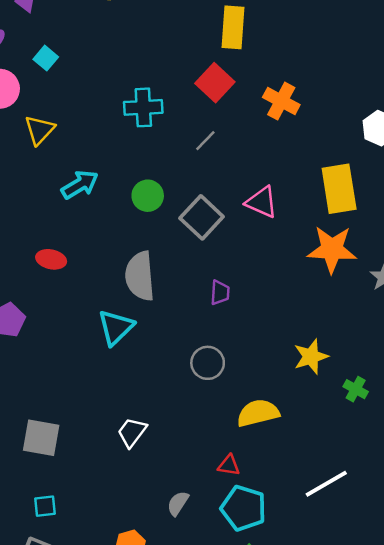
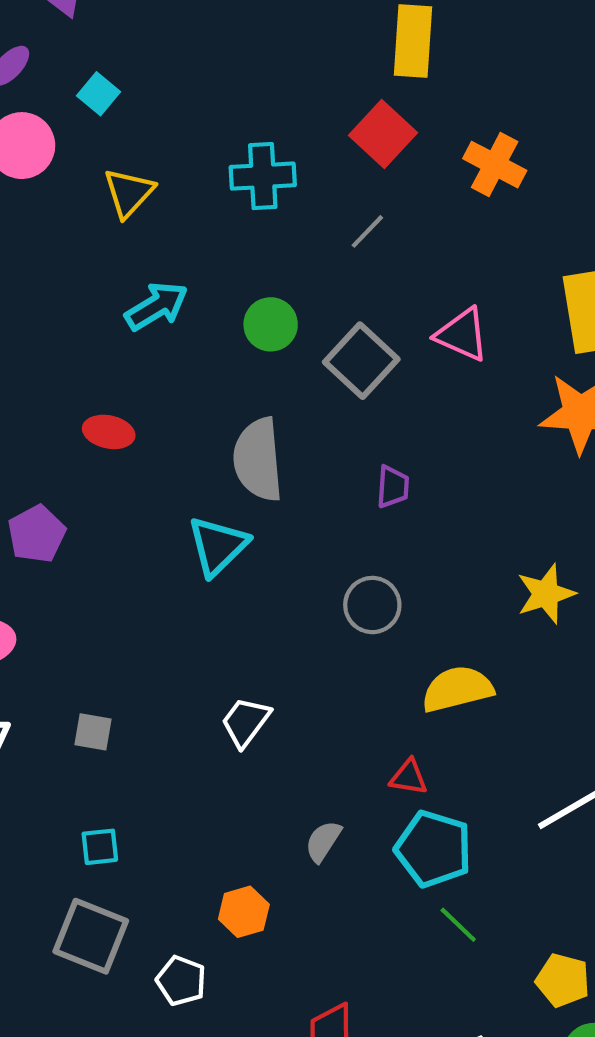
yellow triangle: (39, 130) -> (129, 193), moved
gray square: (41, 438) -> (93, 732), size x0.6

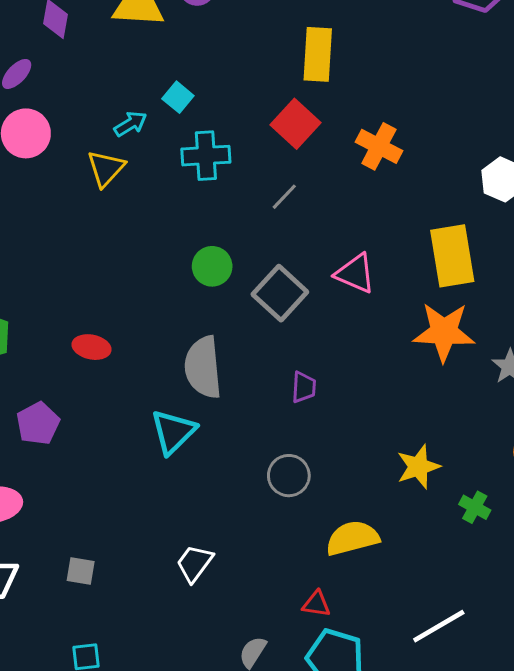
cyan square: (98, 94) -> (178, 97), moved
cyan arrow: (156, 306) -> (130, 124), moved, size x0.7

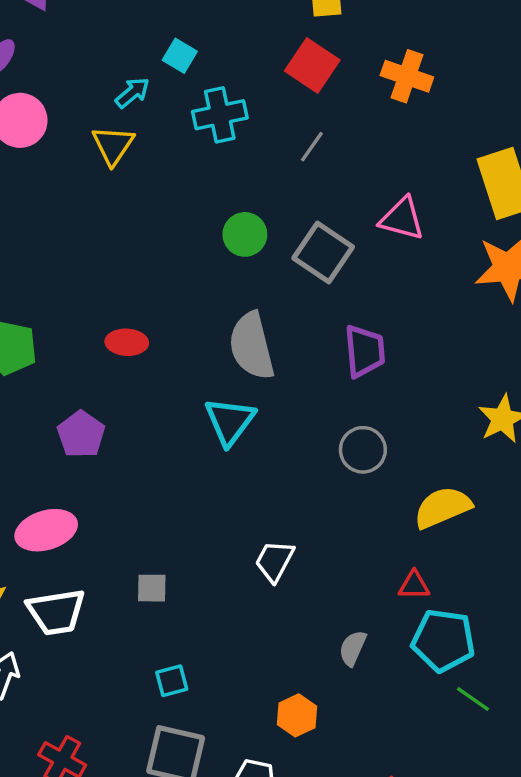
purple trapezoid: (304, 387) -> (365, 351), size x1.5

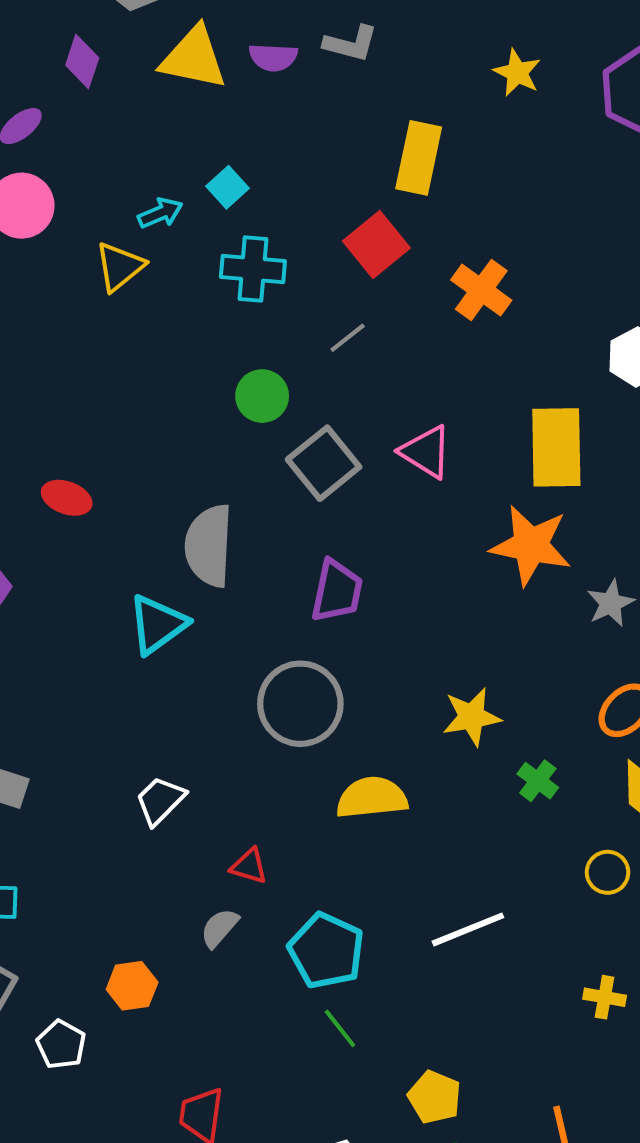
green circle: (245, 234) -> (262, 396), moved
gray circle: (363, 450) -> (300, 704), size x1.5
red triangle: (414, 585) -> (249, 866), moved

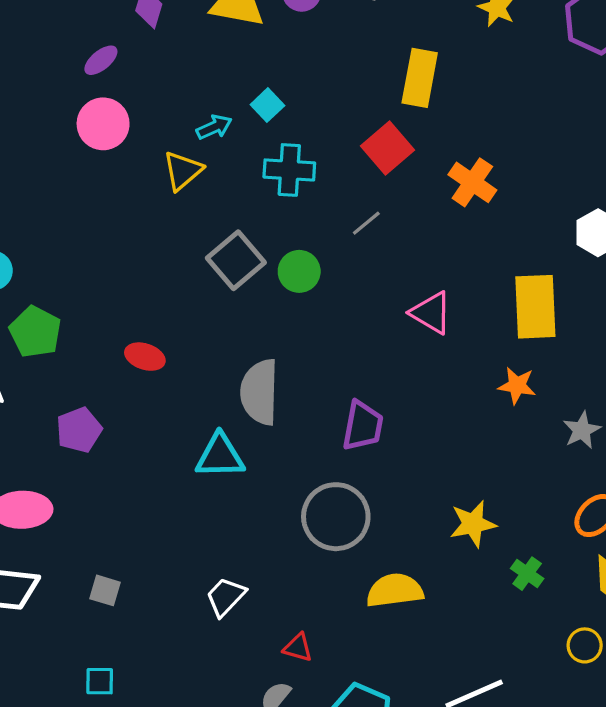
gray square: (324, 463) -> (236, 260), moved
orange star: (531, 545) -> (517, 386), size x0.6
cyan triangle: (157, 624) -> (220, 456), turned 36

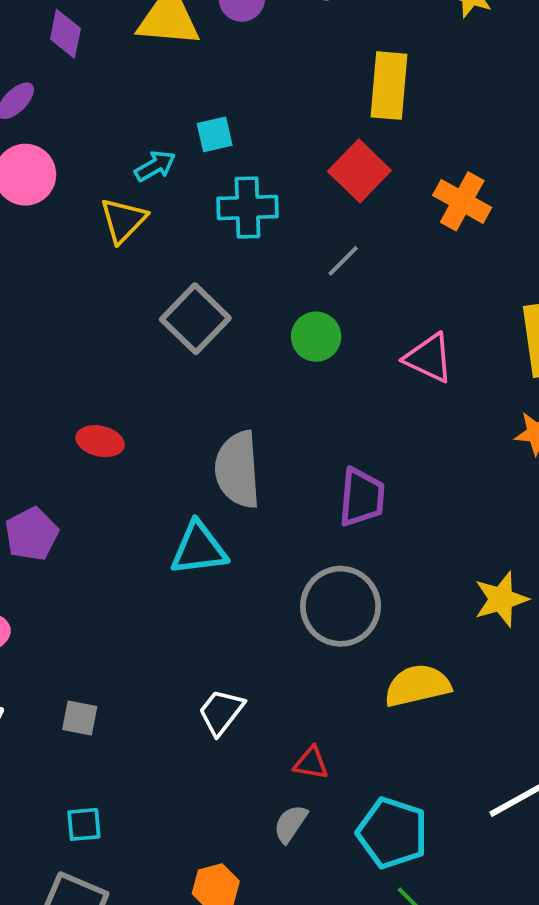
cyan square: (267, 105) -> (215, 134), turned 36
green circle: (299, 271) -> (316, 337), moved

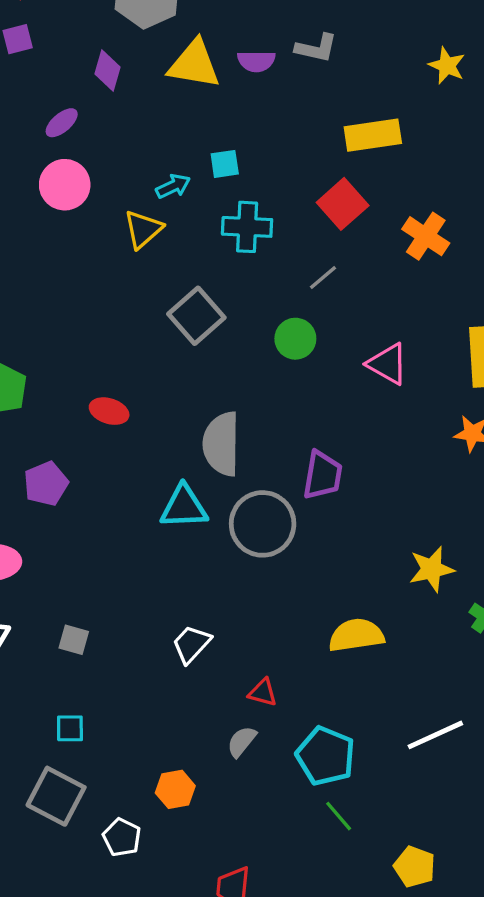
yellow rectangle: (389, 86) -> (373, 135), turned 72
gray circle: (341, 606) -> (263, 524), moved

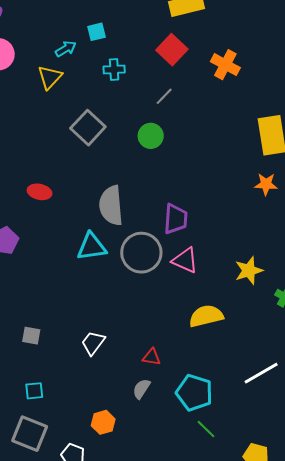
cyan cross: (247, 227) -> (114, 69), size x0.7
pink triangle: (388, 364) -> (185, 260), moved
white trapezoid: (191, 644) -> (93, 343), moved

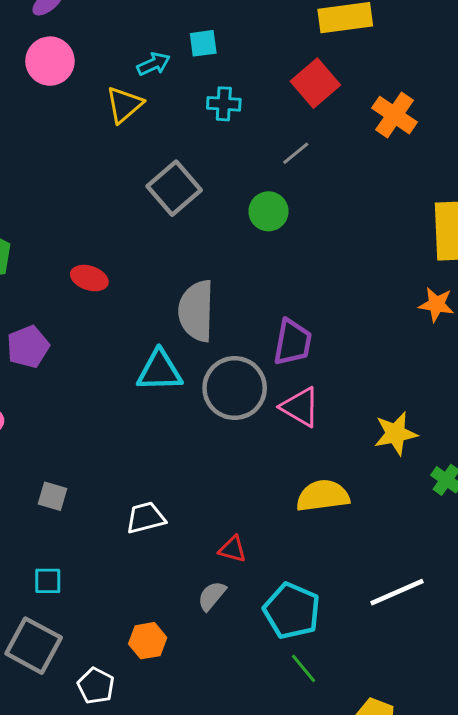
white trapezoid: (93, 343) -> (146, 518), turned 32

